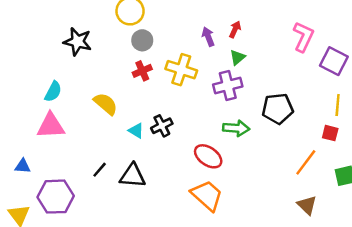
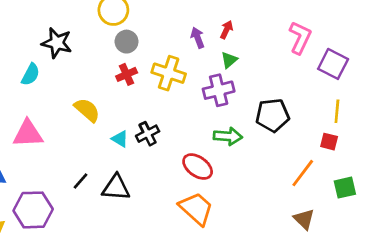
cyan semicircle: (53, 92) -> (31, 74), moved

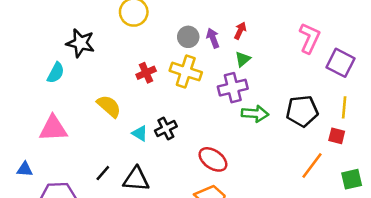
gray circle: (127, 42) -> (188, 37), moved
black pentagon: (273, 115) -> (302, 111), moved
green arrow: (228, 136) -> (255, 114), moved

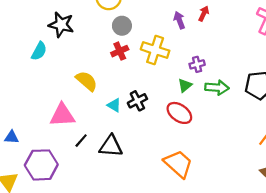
gray circle: (188, 37) -> (122, 26), moved
green triangle: (243, 59) -> (185, 85), moved
purple cross: (233, 88) -> (197, 64), size x0.6
pink triangle: (53, 128) -> (62, 115), moved
red ellipse: (213, 159) -> (179, 113), moved

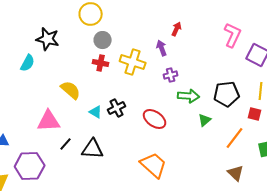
purple arrow: (179, 20) -> (162, 48), moved
red cross: (120, 51) -> (101, 63), turned 35
green triangle: (185, 85) -> (205, 120), moved

